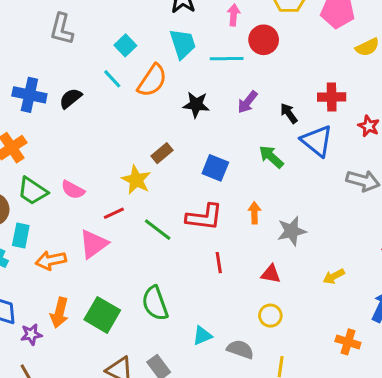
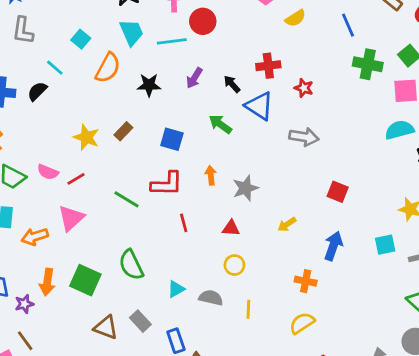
cyan line: (112, 79) -> (55, 68), moved
yellow star: (136, 180) -> (86, 137), moved
red line: (114, 213) -> (76, 179), moved

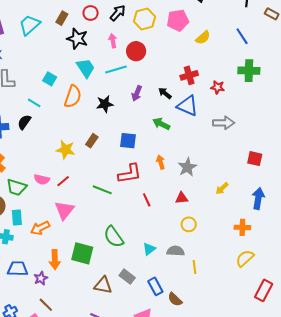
green cross: (368, 64) -> (249, 71), moved
yellow line: (248, 309) -> (194, 267), moved

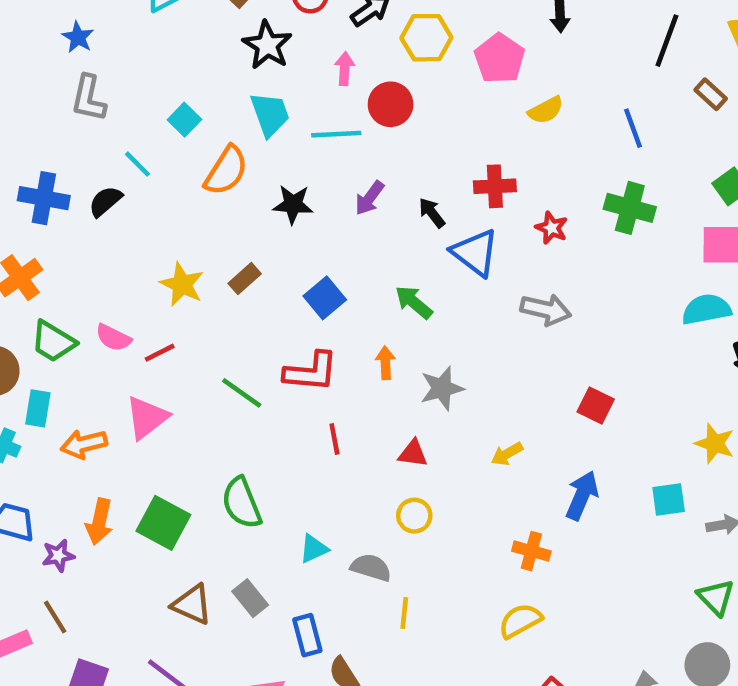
pink pentagon: (178, 20) -> (500, 58), turned 30
green arrow: (161, 124) -> (414, 302), moved
blue square: (128, 141) -> (325, 298), turned 30

